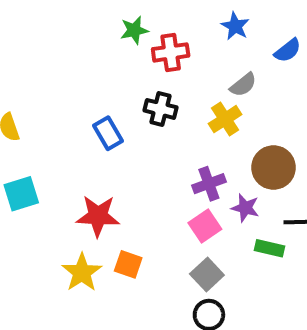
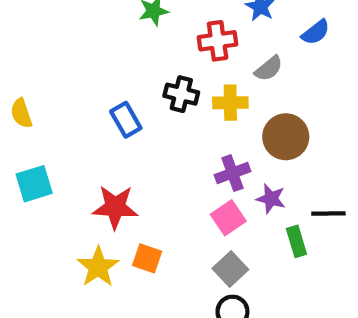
red cross: (171, 52) -> (218, 41), moved
yellow cross: (225, 119) -> (230, 103), moved, turned 32
brown circle: (274, 168) -> (286, 137), moved
green rectangle: (269, 248) -> (296, 241), turned 60

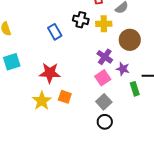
purple cross: (232, 173) -> (105, 57), turned -35

